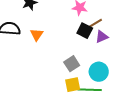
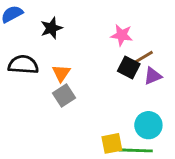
gray square: (72, 64) -> (64, 96), moved

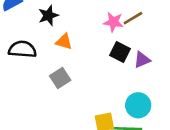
brown line: (143, 58) -> (133, 18), moved
orange triangle: (61, 73) -> (64, 42), moved, turned -48

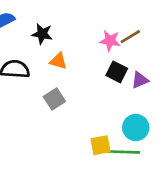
black star: (48, 15) -> (42, 34), turned 30

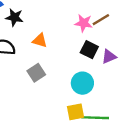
black star: (42, 34) -> (14, 17), moved
cyan circle: (136, 128) -> (82, 83), moved

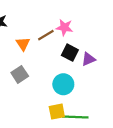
brown line: (101, 20) -> (46, 35), moved
orange triangle: (40, 40) -> (23, 44), turned 40

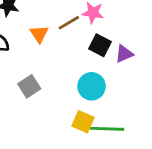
gray square: (20, 74) -> (29, 86), moved
yellow square: (57, 112) -> (83, 122), turned 35

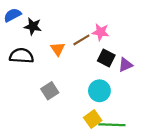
yellow square: (83, 122) -> (93, 119), turned 30

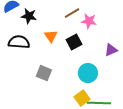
brown line: (81, 40) -> (72, 13), moved
black square: (106, 58) -> (74, 42), moved, turned 35
gray square: (50, 91) -> (44, 73), turned -35

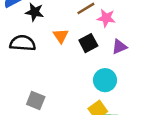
purple triangle: (111, 50) -> (119, 47), moved
gray square: (44, 73) -> (36, 100), moved

